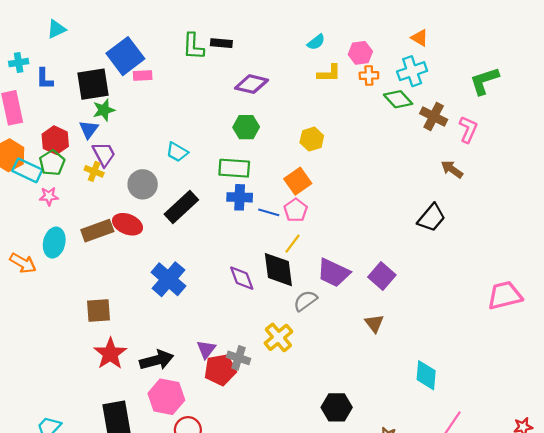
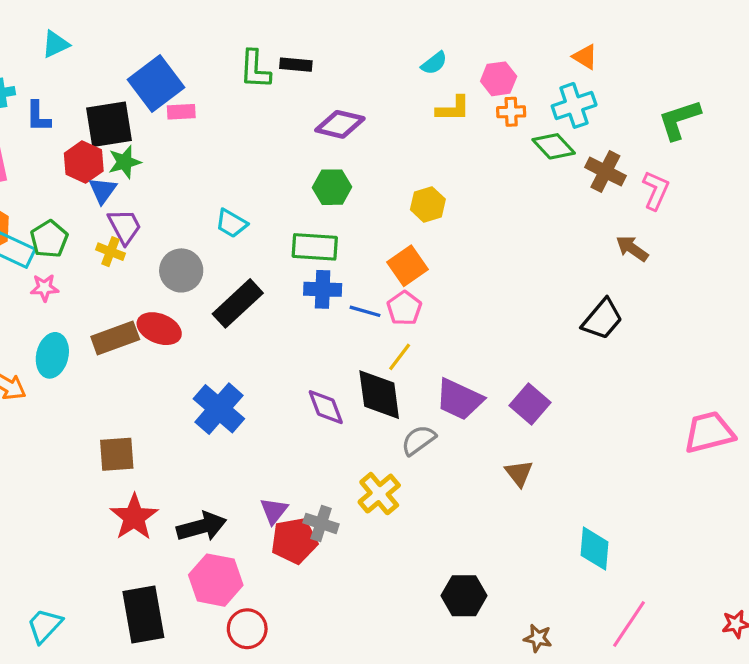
red hexagon: (55, 140) -> (84, 162), moved

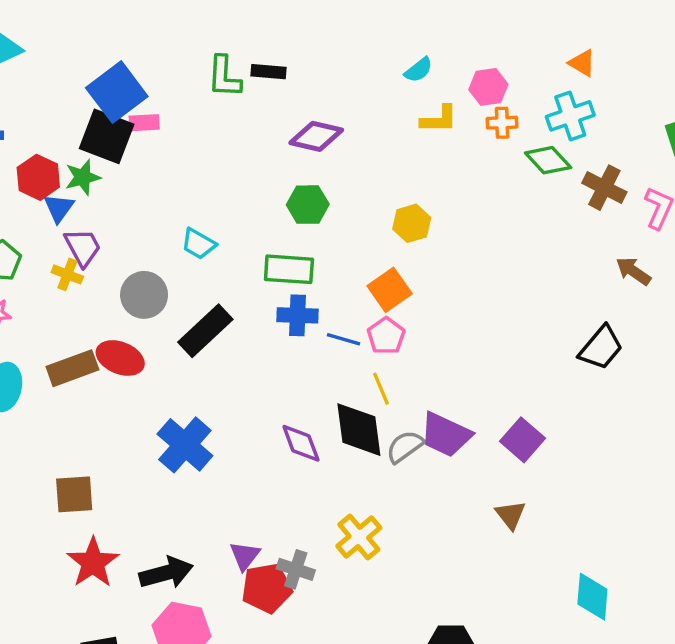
black square: (109, 124) -> (107, 136), moved, turned 30
yellow line: (400, 357) -> (381, 389), turned -60
gray semicircle: (418, 440) -> (405, 447), moved

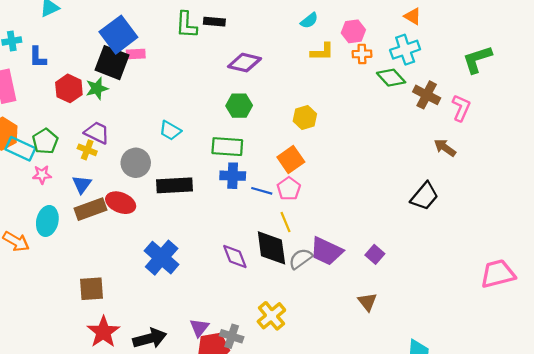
blue triangle: (59, 208) -> (82, 184), moved
purple trapezoid: (83, 247) -> (97, 133), turned -36
black rectangle: (205, 331) -> (174, 185), turned 40
purple square: (522, 440) -> (375, 254), size x0.7

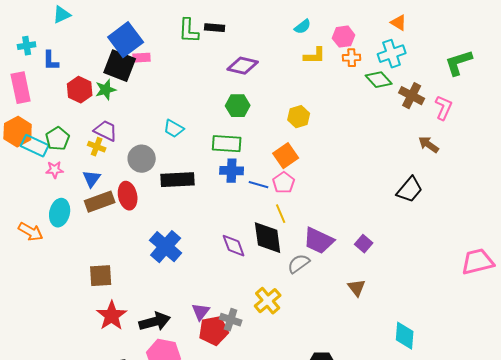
red ellipse: (121, 203) -> (128, 196), turned 56
gray semicircle: (301, 259) -> (299, 264), moved

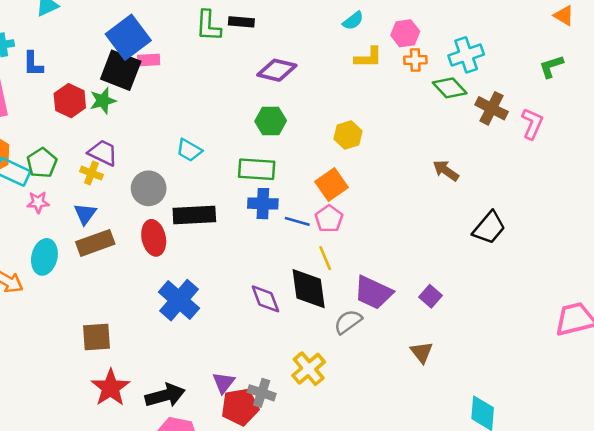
orange triangle: (399, 23) -> (564, 16), moved
green L-shape: (459, 63) -> (551, 66), size x0.7
brown arrow: (429, 145) -> (446, 171), moved
red ellipse: (128, 196) -> (154, 238), moved

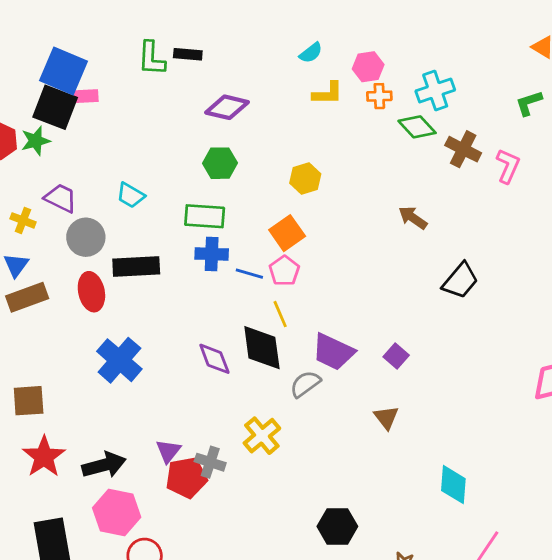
blue square: (128, 37) -> (63, 71), turned -30
purple trapezoid: (103, 153) -> (61, 198), moved

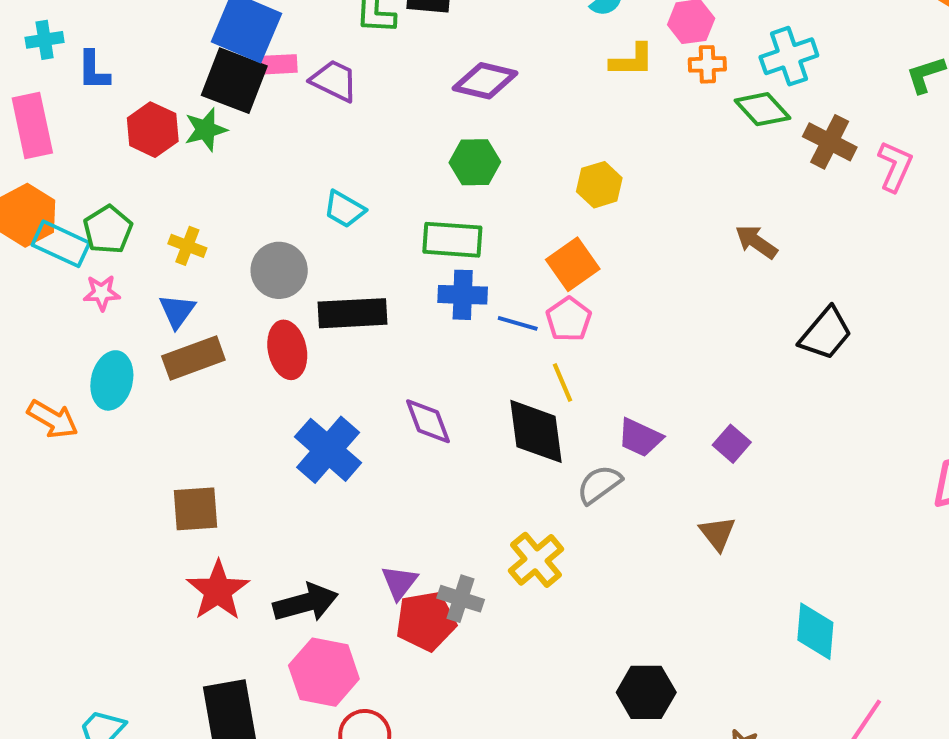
purple trapezoid: (61, 198) -> (334, 81), moved
purple trapezoid: (333, 352) -> (640, 438), size x0.7
purple diamond: (214, 359) -> (428, 421), moved

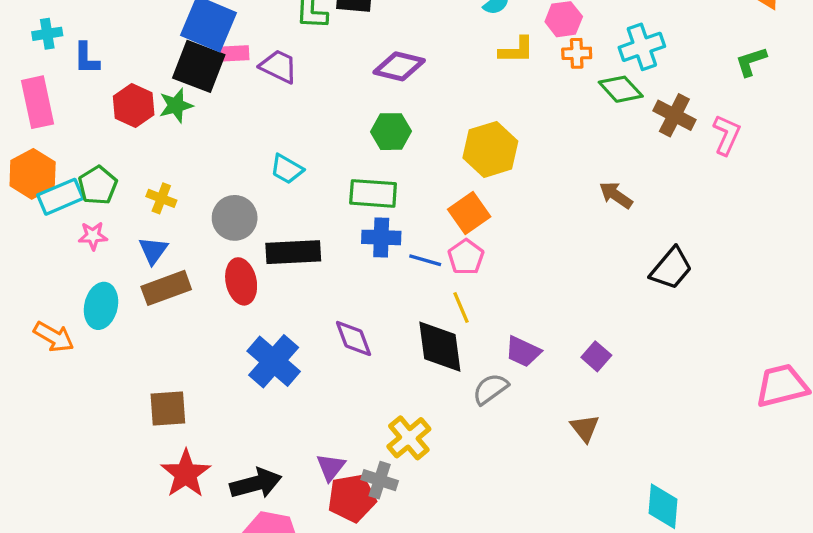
yellow hexagon: (599, 185) -> (490, 149), size x1.5
cyan rectangle: (61, 244) -> (60, 197), turned -48
yellow cross: (536, 560) -> (409, 438), moved

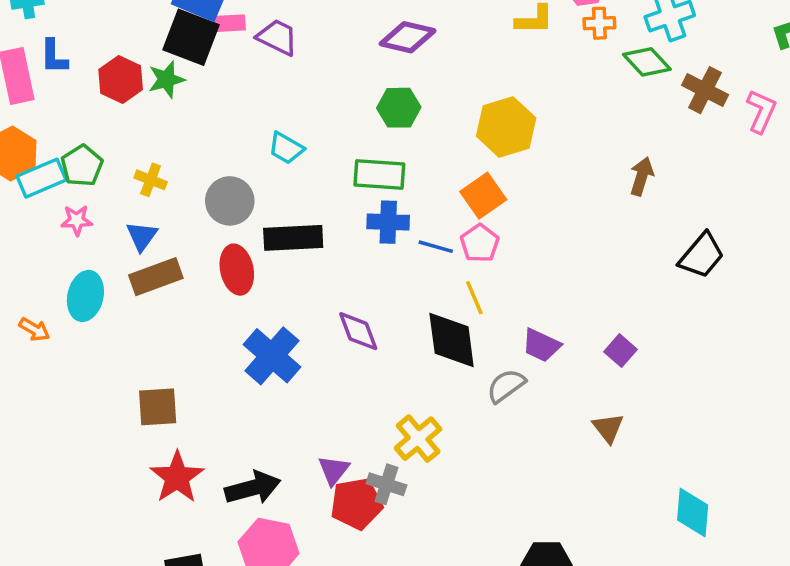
blue L-shape: (86, 58) -> (54, 57), moved
brown arrow: (616, 195) -> (642, 176), turned 72
orange arrow: (54, 337) -> (34, 329), size x0.7

